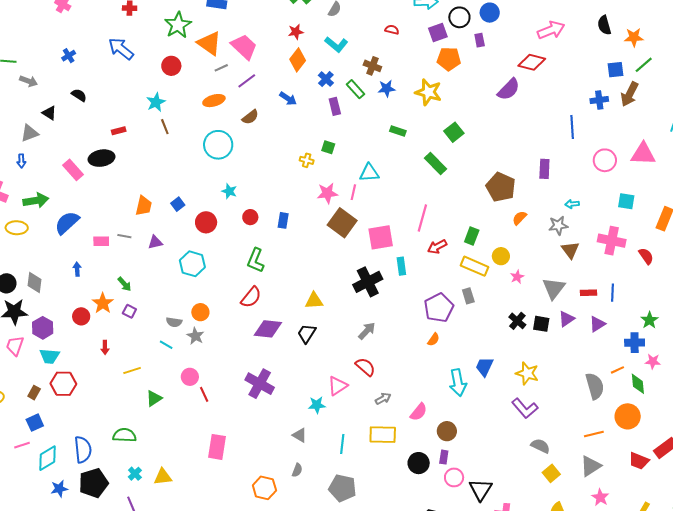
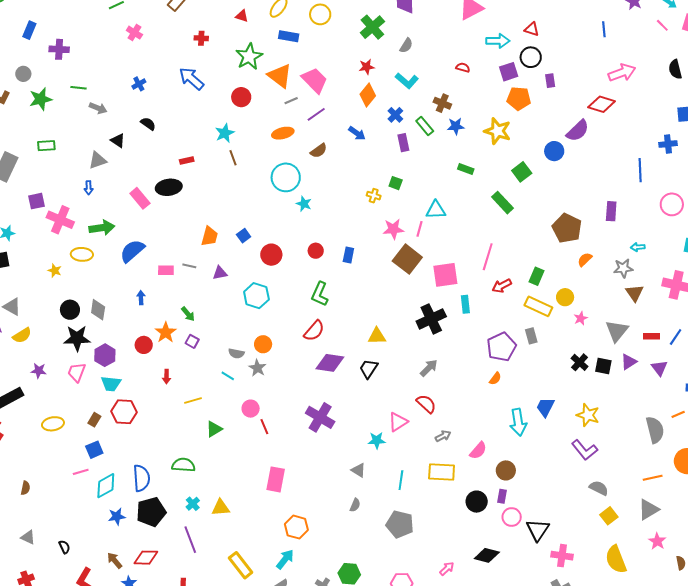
blue circle: (490, 13) -> (554, 151), moved
cyan star: (229, 191) -> (304, 204), moved
blue line: (613, 293) -> (676, 337), turned 30
purple triangle: (597, 324) -> (659, 368), turned -36
orange hexagon: (264, 488) -> (296, 527), moved

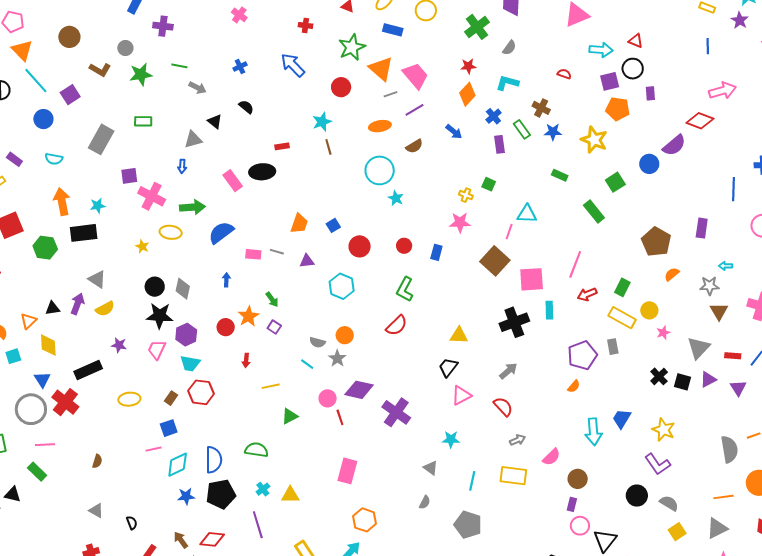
cyan L-shape: (407, 81) -> (507, 83), turned 150
pink star: (393, 229) -> (460, 222), moved
purple diamond: (330, 363) -> (359, 390), moved
pink triangle: (398, 422) -> (461, 395), moved
black circle: (477, 502) -> (637, 496), moved

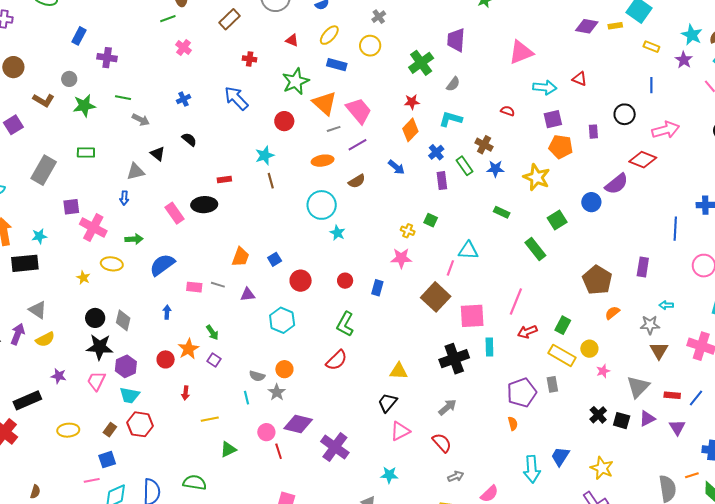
black circle: (633, 69) -> (625, 114), moved
green arrow: (192, 207) -> (134, 239), size x0.7
cyan line: (307, 364) -> (247, 398), turned 40
orange semicircle: (574, 386) -> (513, 424), turned -56

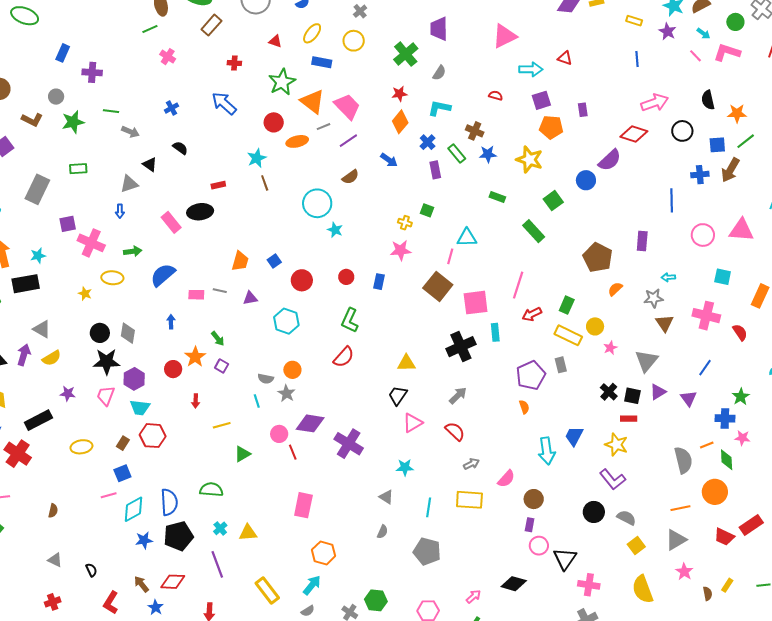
black circle: (625, 114) -> (682, 131), moved
orange ellipse: (323, 161) -> (297, 141), moved
red rectangle: (672, 395) -> (629, 419), moved

